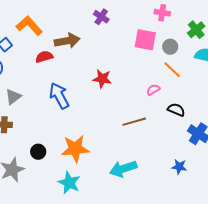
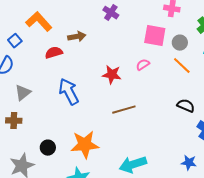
brown arrow: (67, 41) -> (77, 37), size x0.7
pink semicircle: (153, 90) -> (143, 65), moved
brown line: (134, 122) -> (124, 110), moved

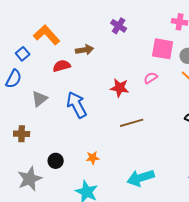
gray triangle: (23, 93) -> (40, 99), moved
orange star: (85, 145) -> (93, 158), size x0.5

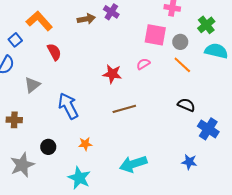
brown arrow: (85, 50) -> (86, 19), moved
red semicircle: (62, 66) -> (54, 52), turned 78
blue arrow: (77, 105) -> (68, 106), moved

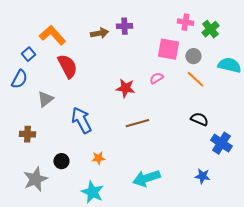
purple cross: (111, 12) -> (124, 26), turned -35
green cross: (206, 25) -> (210, 29), moved
red semicircle: (54, 52) -> (67, 66), size x1.4

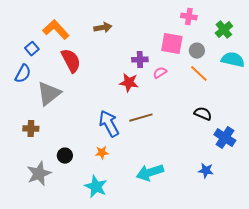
purple cross: (124, 26) -> (140, 60), moved
green cross: (210, 29) -> (224, 30), moved
gray triangle: (45, 99) -> (49, 94), size x1.5
blue arrow: (81, 120) -> (109, 124), moved

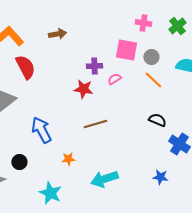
green cross: (224, 30) -> (177, 26), moved
blue arrow: (109, 124) -> (41, 130), moved
orange star: (102, 153) -> (68, 159), moved

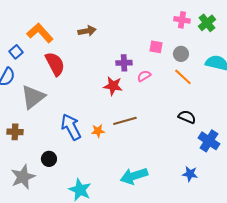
pink cross: (143, 23) -> (182, 20), moved
pink square: (126, 50) -> (156, 47), size x0.6
orange star: (68, 159) -> (98, 131), moved

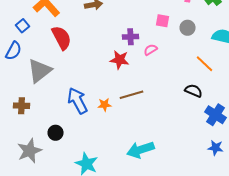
orange line: (183, 77) -> (204, 64), moved
blue star: (190, 174) -> (216, 148), moved

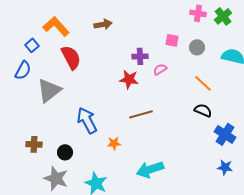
orange line: (204, 64) -> (203, 83), moved
orange star: (104, 105) -> (114, 143), moved
brown cross: (22, 106) -> (34, 144), moved
gray star: (30, 151) -> (56, 178), moved, turned -30

